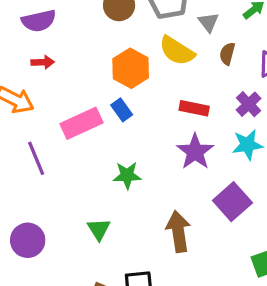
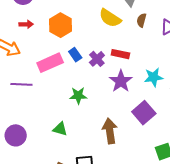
orange hexagon: (131, 68) -> (61, 25), moved
purple cross: (249, 104) -> (97, 59), moved
purple line: (36, 158) -> (21, 84), turned -65
green triangle: (99, 229) -> (60, 129), turned -42

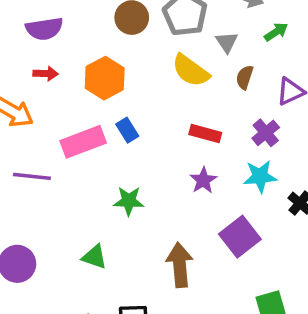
purple cross: (97, 59) -> (266, 133), moved
purple star: (121, 81) -> (203, 180), size x0.7

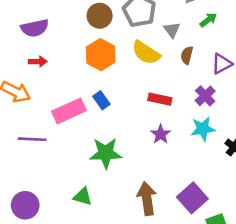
orange hexagon: (105, 78) -> (101, 55), moved
green star: (129, 201) -> (106, 153), size x1.4
purple square: (240, 237) -> (192, 198), moved

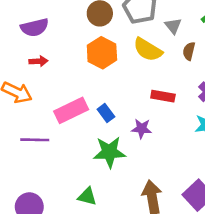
blue rectangle: (101, 100) -> (106, 113), moved
purple star: (161, 134) -> (141, 129), moved, turned -30

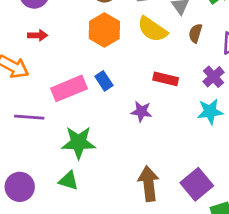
blue rectangle: (106, 113) -> (104, 81), moved
green star: (109, 152) -> (79, 143), moved
green triangle: (87, 196) -> (69, 181), moved

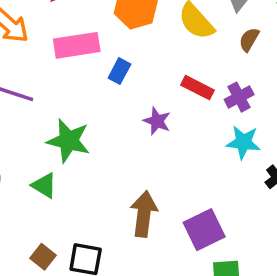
purple cross: (213, 77) -> (239, 97), moved
blue rectangle: (104, 81) -> (119, 71), turned 48
pink rectangle: (69, 88) -> (77, 45), moved

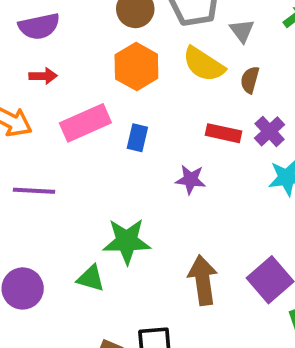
brown semicircle: (249, 39) -> (250, 80), moved
green star: (68, 141) -> (127, 241), moved

